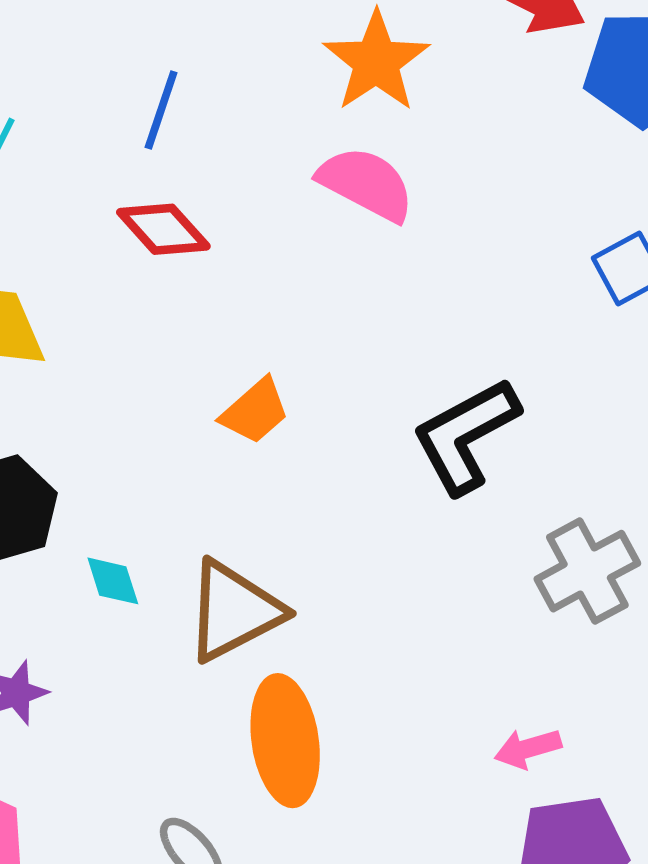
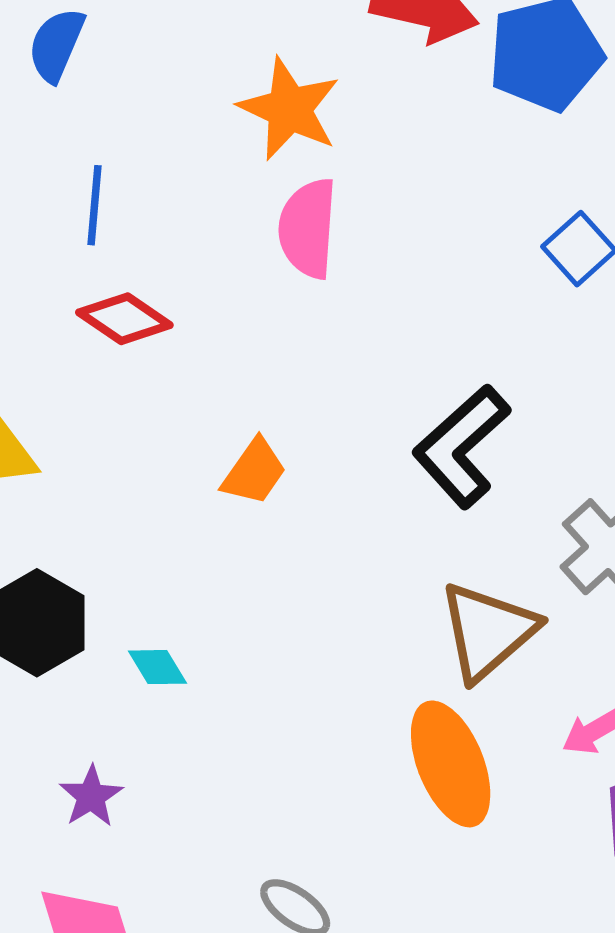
pink semicircle: (366, 184) -> (308, 228), turned -100
brown triangle: (234, 611) -> (488, 631), moved
orange ellipse: (285, 741) -> (451, 764), moved

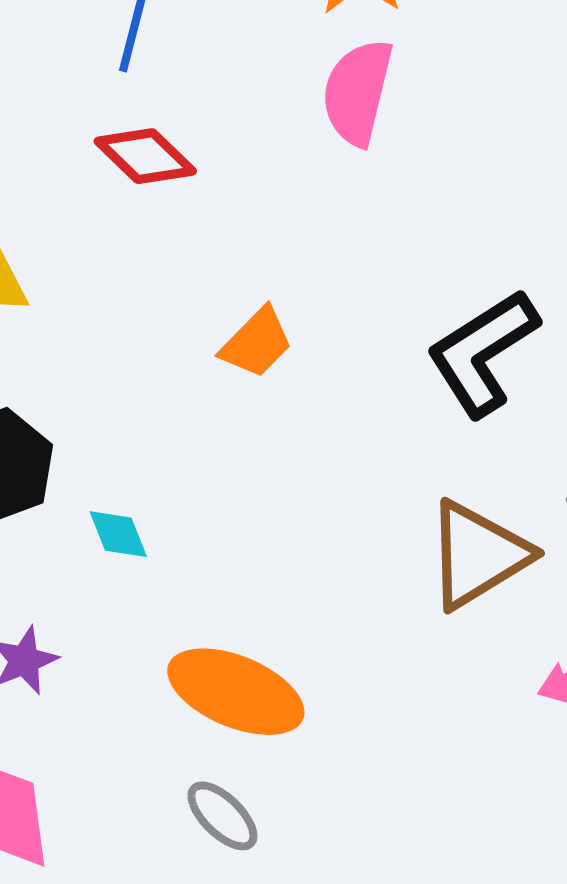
orange ellipse: (451, 764) -> (236, 692), moved, turned -55

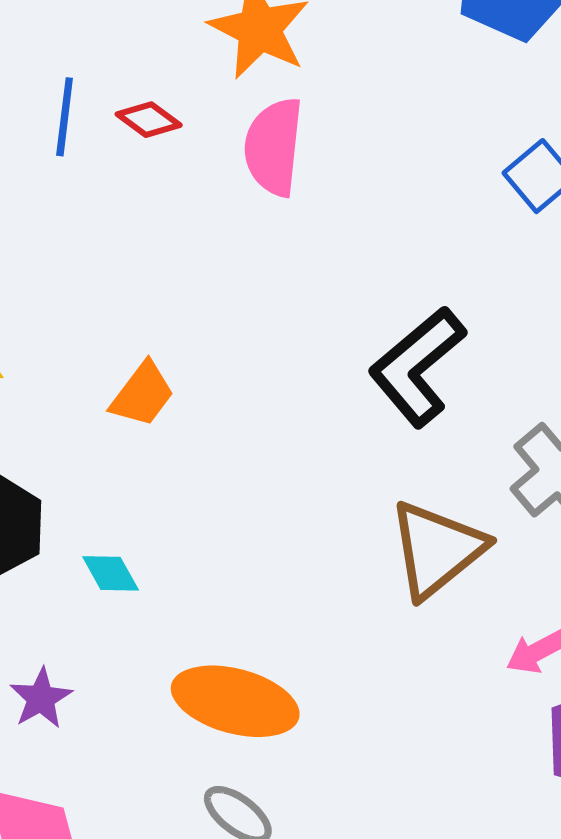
red diamond: (145, 156) -> (149, 120), moved, size x0.7
orange trapezoid: (257, 343) -> (142, 394), moved

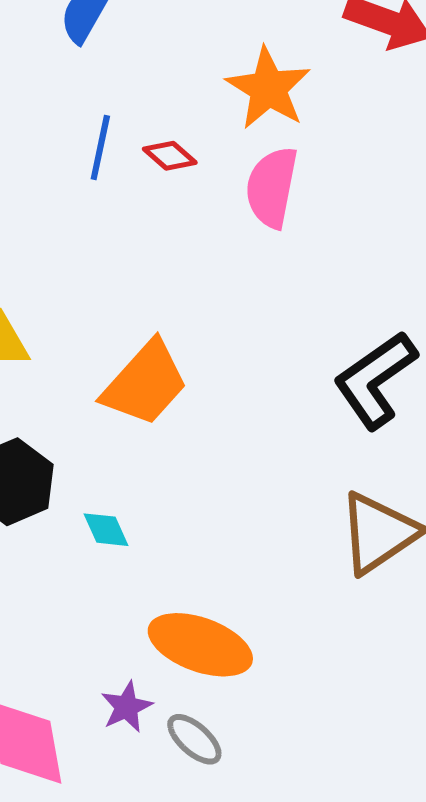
orange trapezoid: (142, 394) -> (145, 383), size x1.6
purple star: (41, 698) -> (127, 707), moved

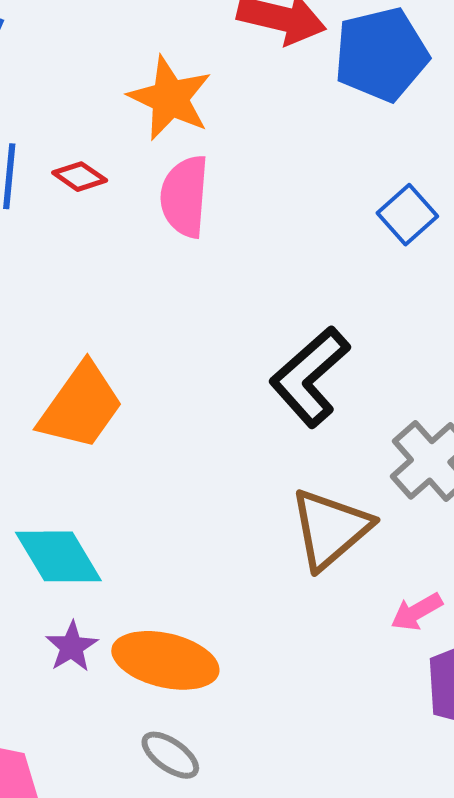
cyan diamond: (106, 530) -> (58, 556), size x1.8
purple star: (127, 707) -> (72, 647), moved

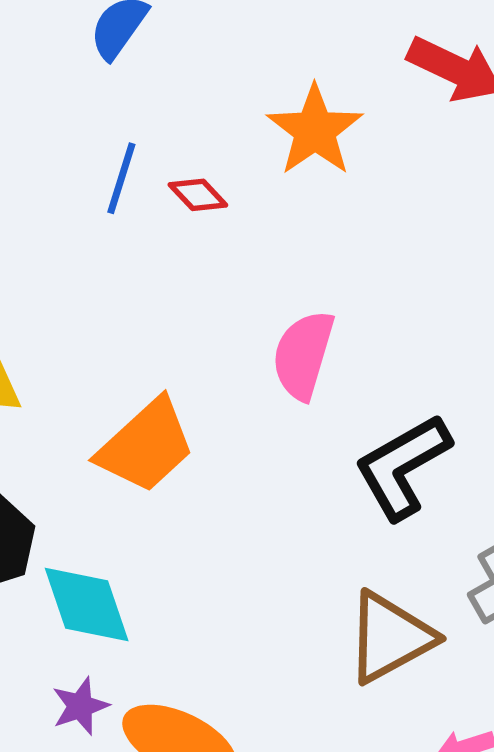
pink semicircle: (185, 196) -> (303, 355), moved

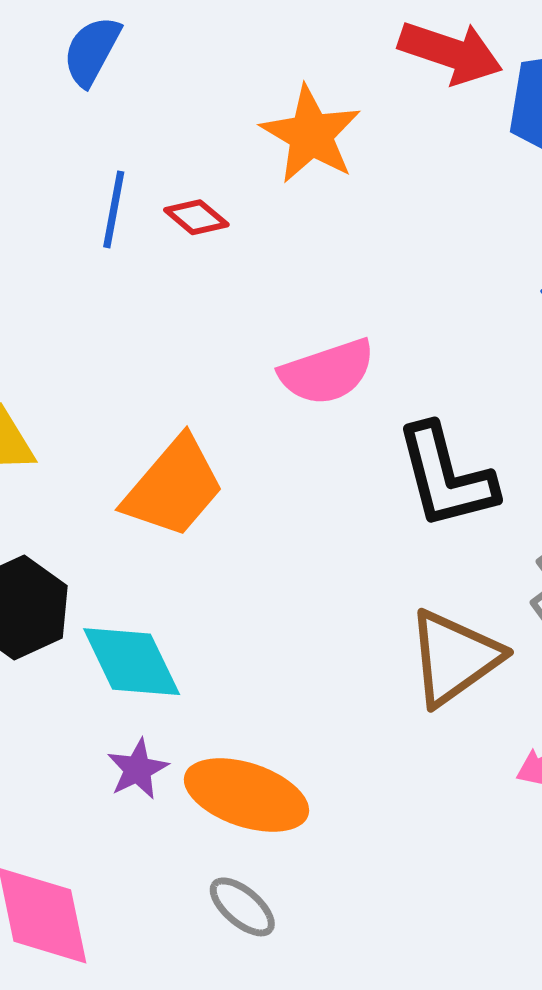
pink semicircle: (303, 355) -> (327, 372), turned -118
black L-shape: (403, 467) -> (446, 477), turned -68

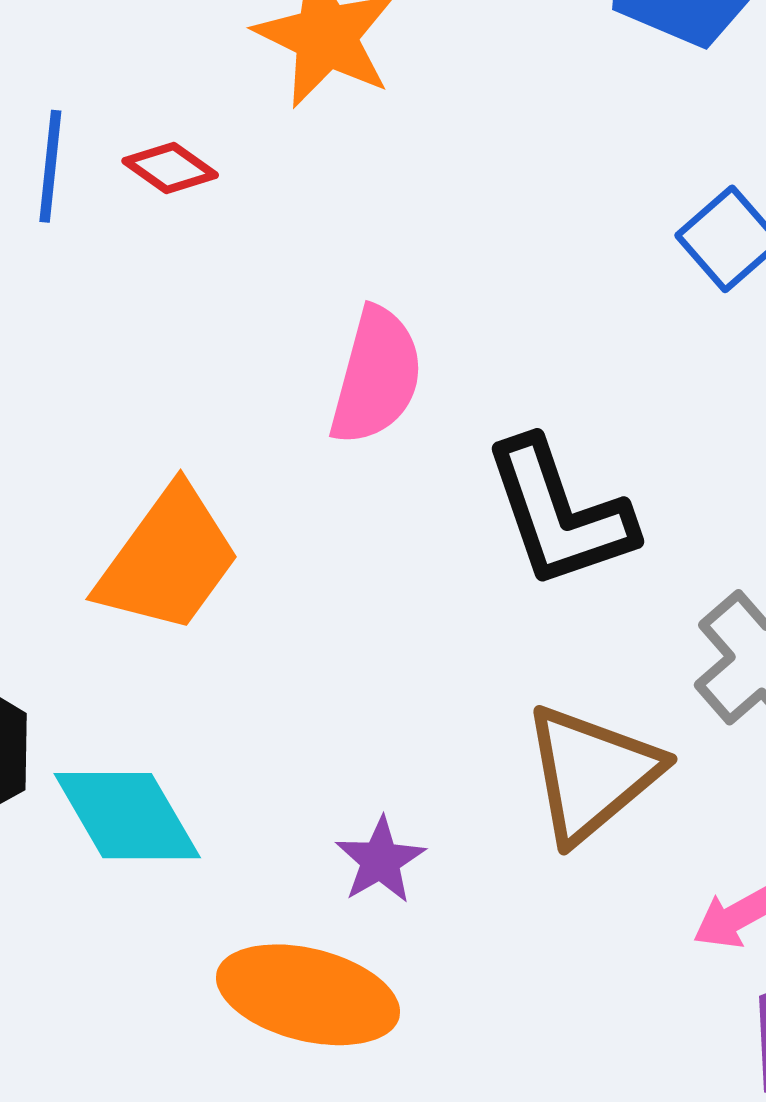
pink semicircle: (327, 372) -> (376, 376), turned -52
purple star: (138, 769) -> (380, 860), moved

